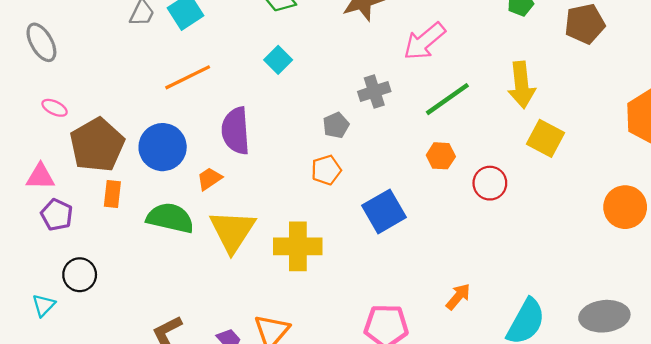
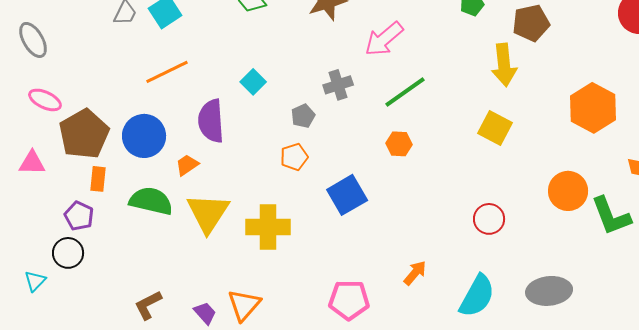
cyan square: (278, 60) -> (253, 82), moved
yellow arrow: (521, 85) -> (504, 65), moved
pink ellipse: (55, 108) -> (45, 100), size x1.4
red circle: (490, 183) -> (489, 219), moved
purple pentagon: (57, 215) -> (79, 216), moved

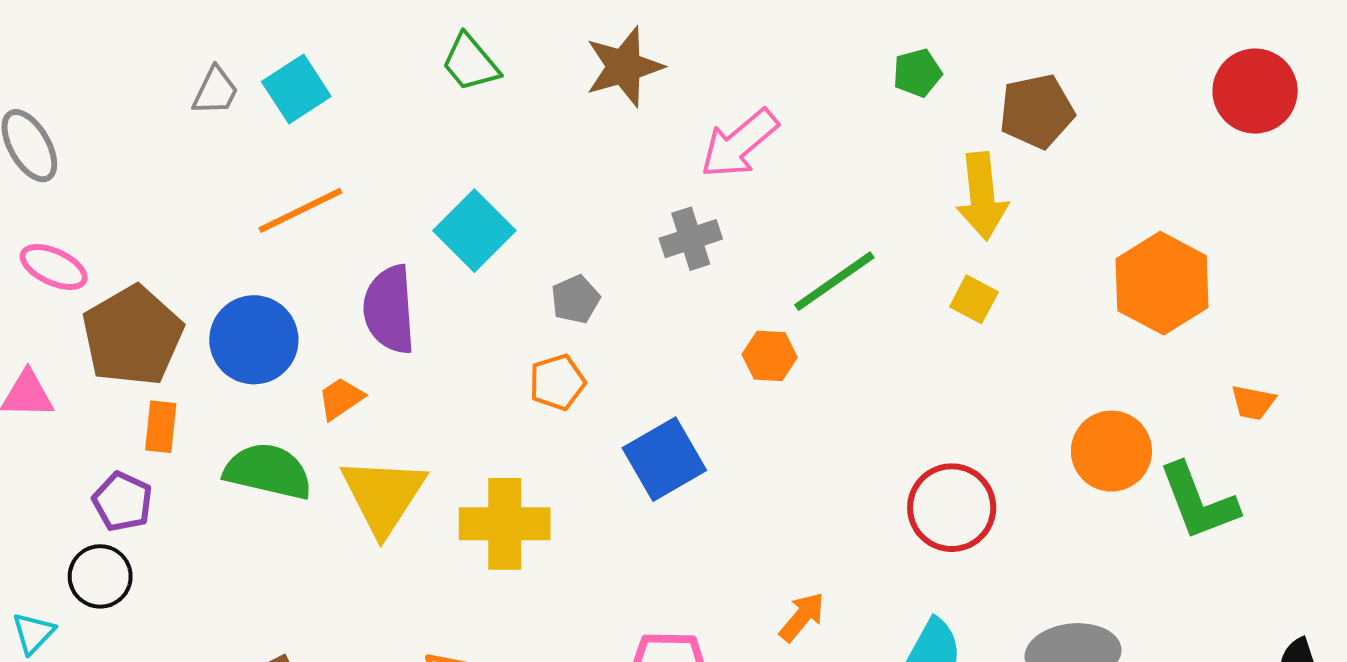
cyan square: (253, 82) -> (474, 231), size x1.5
gray cross: (338, 85) -> (691, 239), moved
green line: (405, 92) -> (834, 281), moved
yellow square: (495, 128) -> (974, 299), moved, size x0.7
red circle: (489, 219) -> (952, 508), size x1.4

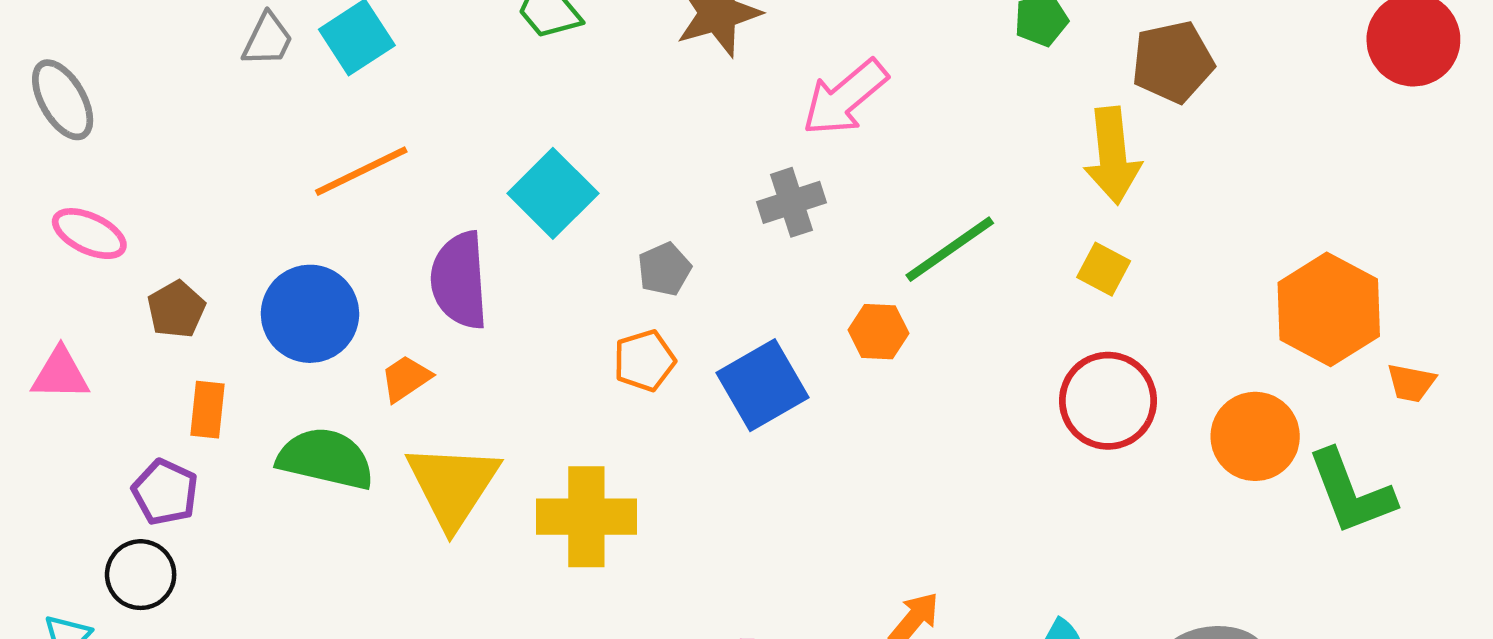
orange hexagon: (1162, 283) -> (1329, 309), moved
brown pentagon: (133, 336) -> (176, 309), size x0.5
blue square: (664, 459) -> (763, 385), moved
red circle: (952, 508) -> (1108, 401), moved

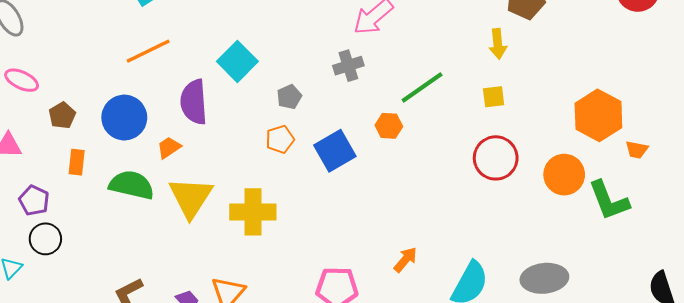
yellow arrow: (1112, 156) -> (498, 44), size x0.7
yellow square: (1104, 269) -> (494, 97), turned -35
purple pentagon: (165, 492) -> (34, 201), moved

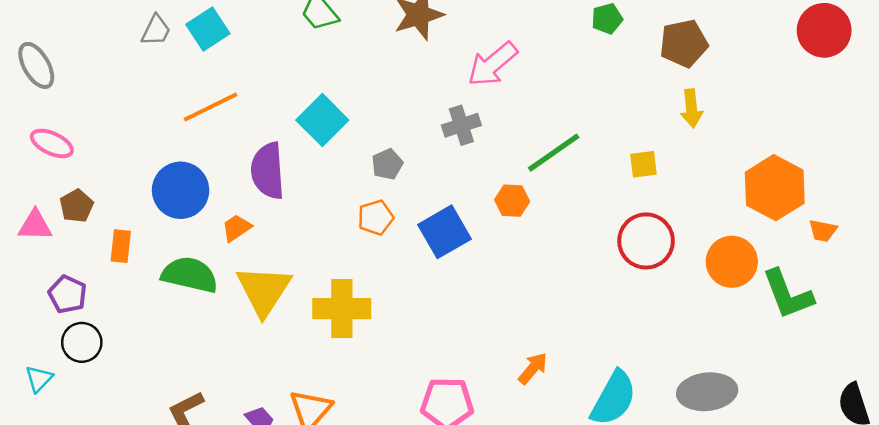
yellow arrow: (498, 44) -> (692, 108), moved
brown pentagon: (62, 115) -> (77, 206), moved

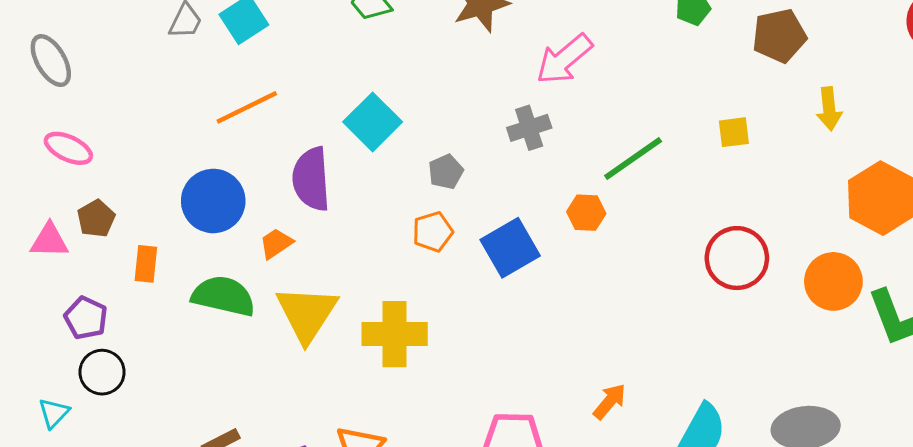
yellow arrow: (692, 108) -> (829, 109), moved
yellow square: (643, 164) -> (734, 132), moved

